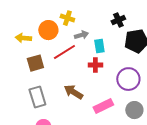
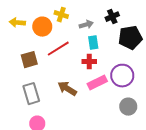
gray arrow: (81, 35) -> (86, 25), moved
yellow arrow: (23, 38) -> (17, 23), moved
pink rectangle: (103, 106) -> (97, 83), moved

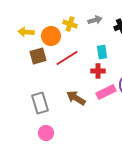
gray arrow: (86, 25) -> (95, 20), moved
brown square: (29, 60) -> (38, 56), moved

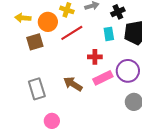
cyan rectangle: (102, 52) -> (109, 34), moved
red line: (67, 58) -> (72, 33), moved
pink circle: (46, 133) -> (52, 121), moved

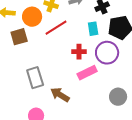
purple circle: (128, 71) -> (107, 53), moved
brown arrow: (73, 84) -> (60, 95), moved
gray rectangle: (37, 89) -> (35, 78), moved

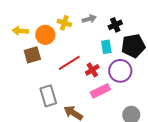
red line: (56, 28) -> (69, 63), moved
red cross: (79, 52) -> (92, 70), turned -32

